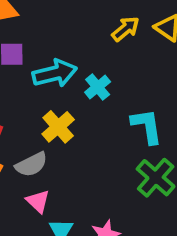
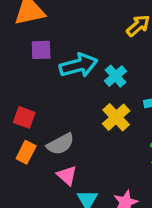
yellow cross: (58, 127) -> (116, 117), moved

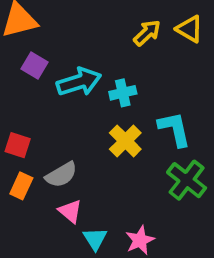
purple square: (41, 50) -> (35, 65), turned 35
cyan cross: (115, 76) -> (123, 93), turned 30

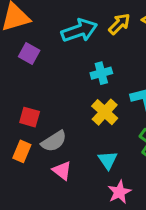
cyan arrow: (79, 82) -> (79, 30), moved
red square: (18, 145) -> (30, 117), moved
cyan triangle: (95, 239) -> (108, 160), moved

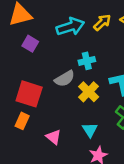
red square: (30, 117) -> (29, 94), size x1.6
gray semicircle: (54, 141) -> (65, 79), moved

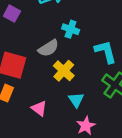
cyan cross: (87, 61) -> (71, 29), turned 35
yellow cross: (89, 92) -> (64, 71), moved

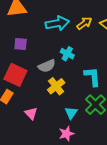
purple square: (12, 14) -> (21, 44), moved, turned -32
cyan triangle: (76, 100) -> (71, 113), moved

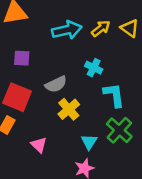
cyan cross: (67, 54) -> (94, 68), moved

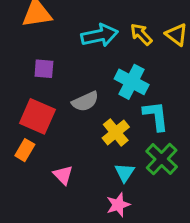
yellow arrow: (101, 28) -> (141, 34), turned -96
cyan cross: (94, 68) -> (132, 82), size x1.5
yellow cross: (69, 109) -> (116, 132), moved

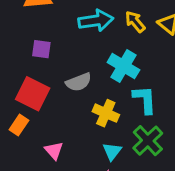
yellow cross: (116, 132) -> (106, 113), turned -30

